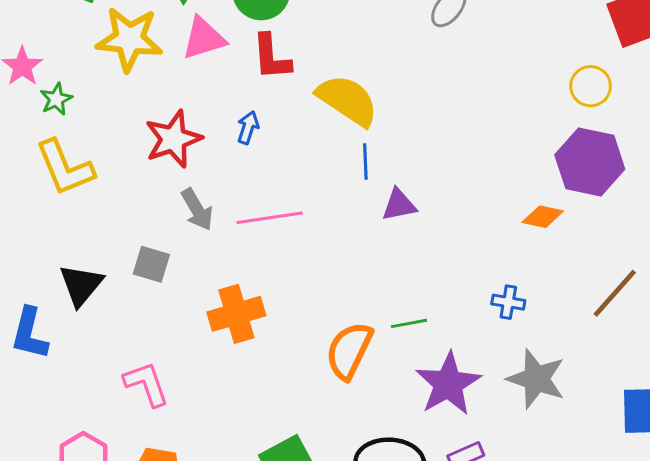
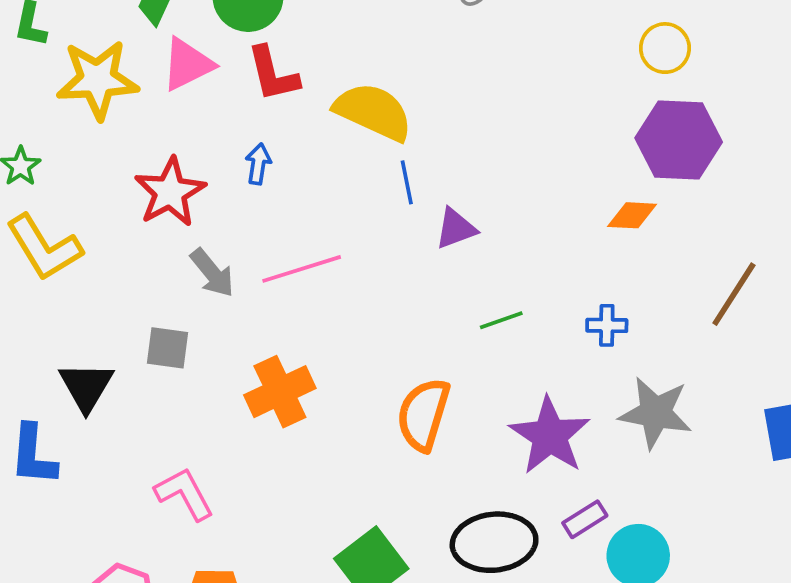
green line: (409, 323) -> (501, 320), moved

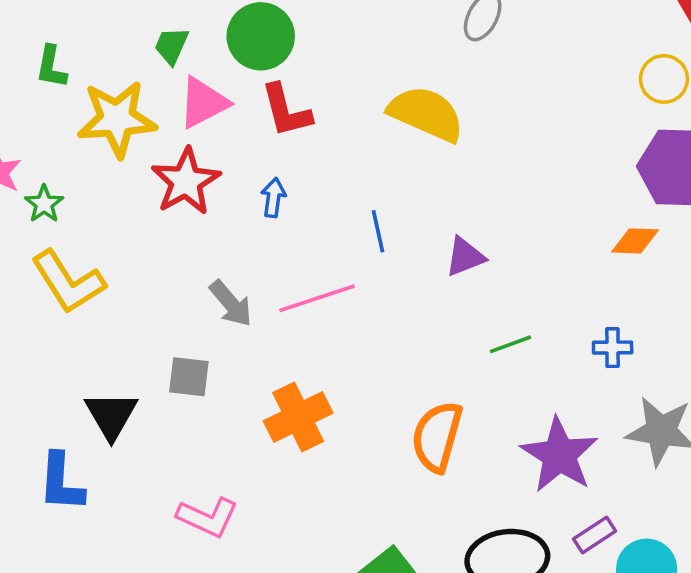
yellow semicircle: (373, 112) -> (426, 114), moved
blue line: (407, 182) -> (378, 231), moved
red star: (170, 192) -> (186, 181), moved
pink L-shape: (184, 494) -> (208, 517), turned 144

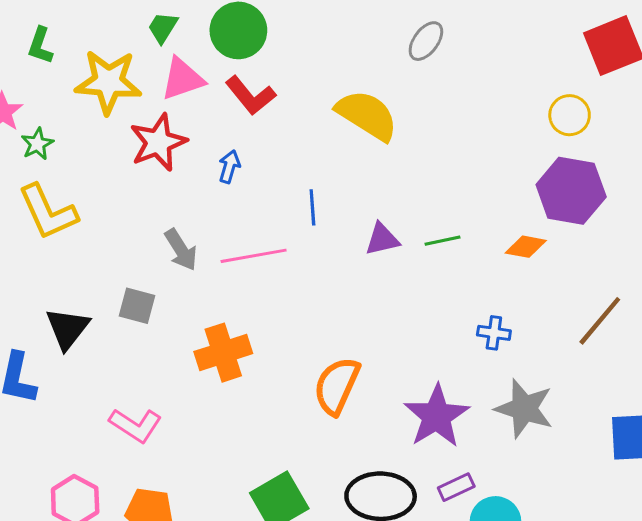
green L-shape: (51, 67) -> (40, 46), moved
red L-shape: (286, 111) -> (250, 95), turned -33
green line: (511, 344) -> (443, 241), moved

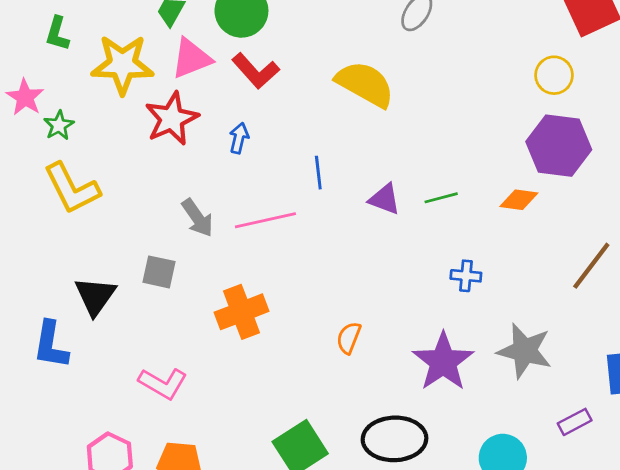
purple triangle: (382, 239) -> (385, 199), turned 36
blue cross: (494, 333) -> (466, 276), moved
orange semicircle: (337, 386) -> (349, 338), size x0.6
purple rectangle: (456, 487) -> (575, 422), moved

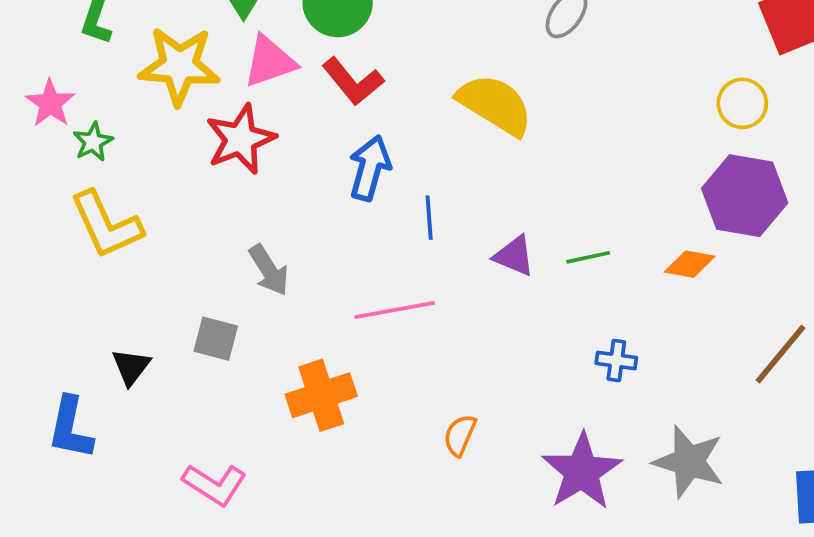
blue arrow: (239, 138) -> (370, 168), moved, size x1.6
pink line: (265, 220) -> (395, 310), moved
black triangle: (95, 296) -> (131, 367), size x0.7

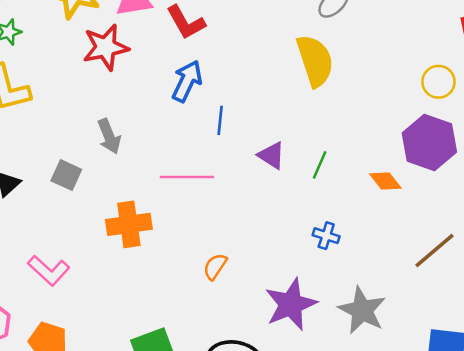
yellow semicircle: (495, 105) -> (315, 61), moved, turned 30
green line: (588, 257) -> (320, 165), turned -64
orange diamond: (690, 264) -> (385, 181), turned 32

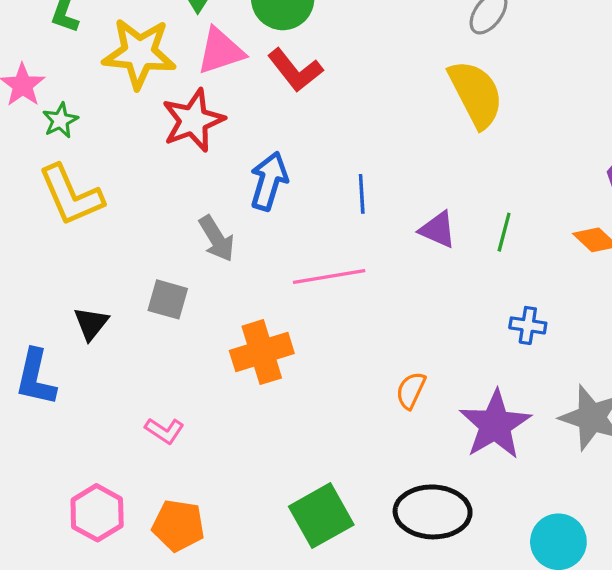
blue arrow: (187, 81) -> (269, 181), moved
orange semicircle: (215, 267) -> (411, 390), moved
pink L-shape: (49, 270) -> (164, 431), size x0.7

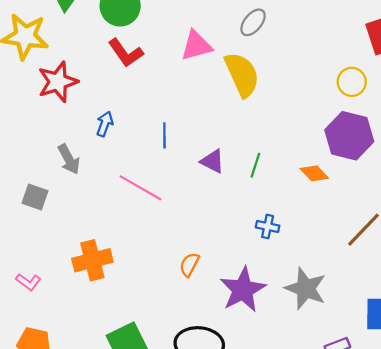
pink triangle: (221, 51) -> (196, 46), moved
blue arrow: (269, 181) -> (105, 124), size x0.7
pink line: (329, 276) -> (140, 188), turned 36
orange cross: (262, 352) -> (92, 260), moved

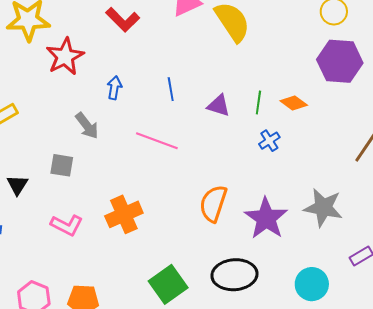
orange diamond: (314, 173) -> (294, 103), moved
blue cross: (268, 226) -> (269, 141), moved, turned -35
orange semicircle: (189, 265) -> (213, 203), size x1.6
pink L-shape: (28, 282) -> (67, 225), moved, size x1.4

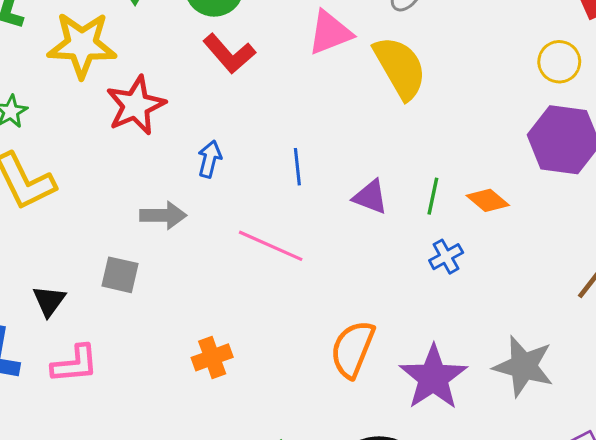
gray arrow: (87, 126) -> (163, 215), turned -56
orange cross: (124, 214) -> (212, 357), size x0.7
pink L-shape: (67, 225) -> (75, 364), moved, turned -36

